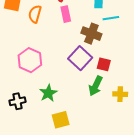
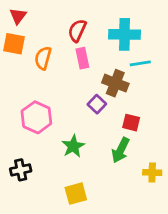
purple square: (80, 58) -> (97, 104), moved, size x0.6
green star: (48, 93) -> (73, 146), moved
yellow cross: (120, 94) -> (152, 173), moved

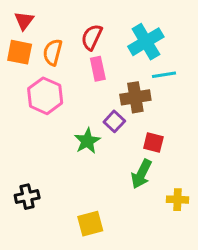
cyan cross: (125, 34) -> (146, 42), turned -32
orange semicircle: (43, 58) -> (53, 52), moved
brown cross: (115, 83) -> (135, 97), turned -30
pink hexagon: (36, 117) -> (45, 96), moved
green star: (73, 146) -> (87, 141), moved

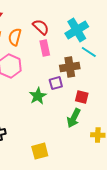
red semicircle: (92, 37) -> (41, 27), turned 108
cyan line: (164, 75) -> (89, 52), turned 42
purple square: (114, 121) -> (56, 83), turned 32

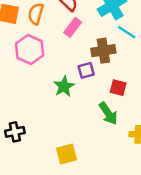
pink rectangle: (45, 48) -> (73, 27), turned 49
green arrow: (74, 118) -> (108, 113), turned -60

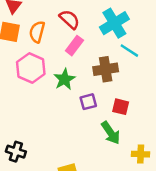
purple square: (86, 70) -> (88, 102), moved
green star: (64, 86) -> (64, 79), moved
black cross: (15, 132) -> (16, 152), turned 30

